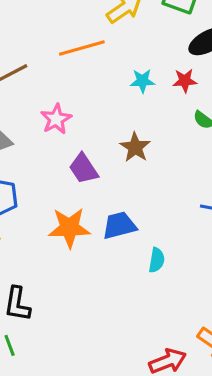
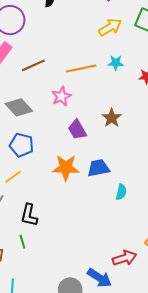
orange line: (82, 48) -> (81, 69), moved
cyan star: (142, 81) -> (116, 63), moved

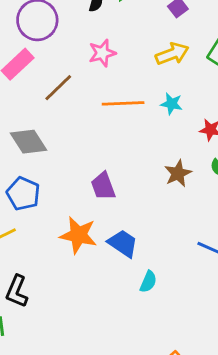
brown line: (33, 65) -> (58, 88), turned -30
pink star: (61, 96) -> (102, 53), moved
brown star: (112, 118) -> (178, 173), moved
blue trapezoid: (98, 168) -> (123, 243), turned 35

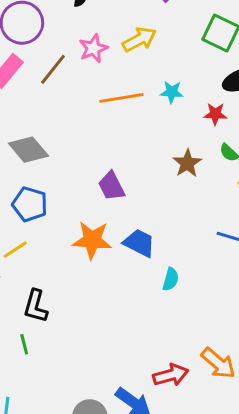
yellow arrow: (172, 54) -> (139, 39), moved
brown line: (58, 88) -> (53, 69), moved

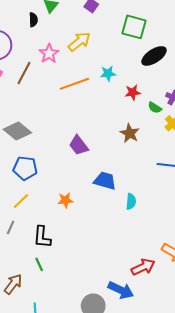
red star: (215, 114) -> (133, 92), moved
brown star: (187, 163) -> (130, 133), moved
orange star: (92, 240) -> (65, 200), moved, size x0.6

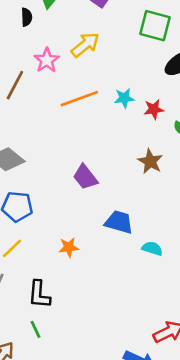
cyan star: (108, 73) -> (124, 98), moved
cyan semicircle: (131, 201) -> (152, 248), turned -77

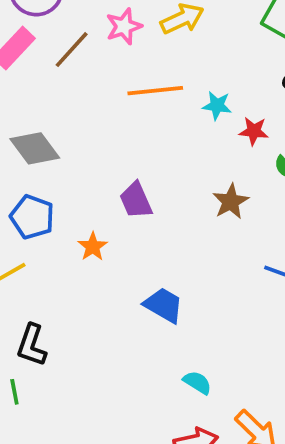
blue trapezoid: (119, 222) -> (164, 305), moved
orange star: (69, 247) -> (93, 247), moved, turned 30
cyan semicircle: (152, 248) -> (197, 382), moved

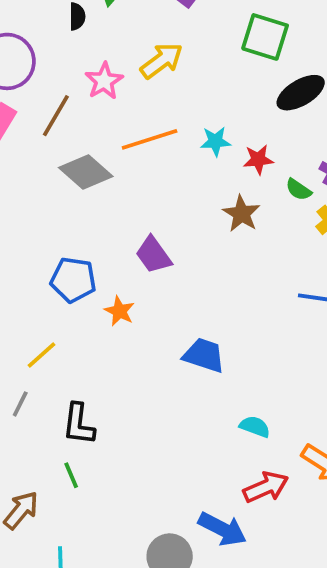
gray diamond: (35, 148) -> (86, 172), moved
brown star: (231, 202) -> (241, 214), moved
blue pentagon: (32, 217) -> (73, 280), moved

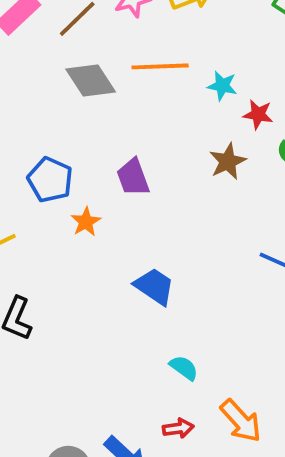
red arrow: (266, 487) -> (178, 428), size x0.7

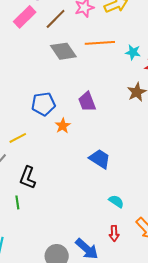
blue pentagon: (50, 180) -> (43, 104), turned -30
red arrow: (178, 428) -> (114, 233), turned 98

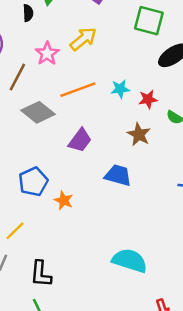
purple trapezoid: (87, 102) -> (80, 140), moved, turned -105
blue trapezoid: (100, 159) -> (118, 175), moved
cyan semicircle: (116, 201) -> (130, 261), moved, size x1.8

